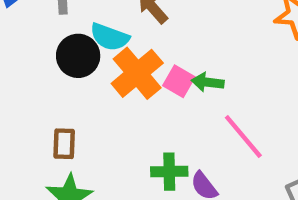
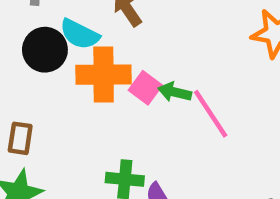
orange cross: (137, 73) -> (104, 75), turned 33
pink line: (243, 136) -> (211, 114), moved

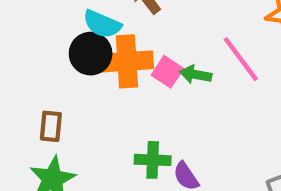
black circle: (45, 50) -> (91, 54), moved
pink line: (211, 114) -> (241, 59), moved

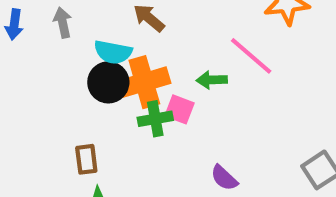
pink square: (167, 72) -> (180, 109), moved
green cross: (153, 160) -> (155, 119), moved

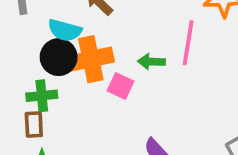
pink line: (251, 56) -> (188, 43), turned 54
green cross: (155, 119) -> (42, 96), moved

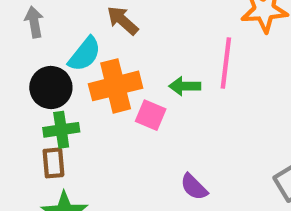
cyan semicircle: (65, 30) -> (85, 54), turned -64
black circle: (59, 57) -> (51, 88), moved

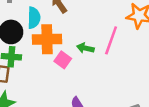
cyan semicircle: (85, 54) -> (34, 18), turned -50

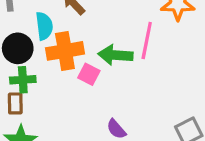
green arrow: (85, 48) -> (115, 55), size x1.5

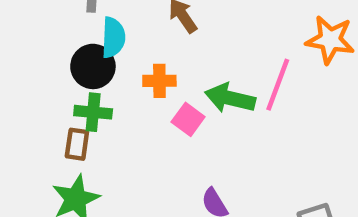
cyan semicircle: (44, 26) -> (113, 37), moved
orange cross: (65, 51) -> (159, 81), size x0.6

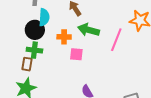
green arrow: (230, 98) -> (89, 30), moved
pink square: (188, 119) -> (76, 54), turned -32

